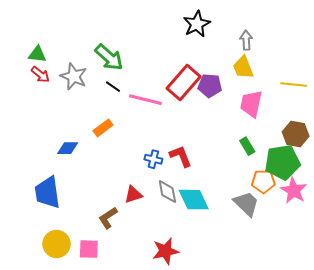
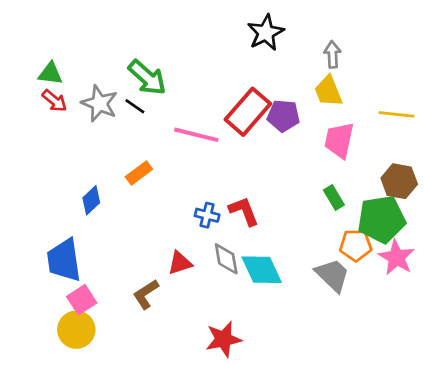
black line: (113, 87) -> (135, 106), moved
blue diamond: (68, 148) -> (91, 200), turned -45
pink square: (89, 249) -> (82, 300), moved, turned -35

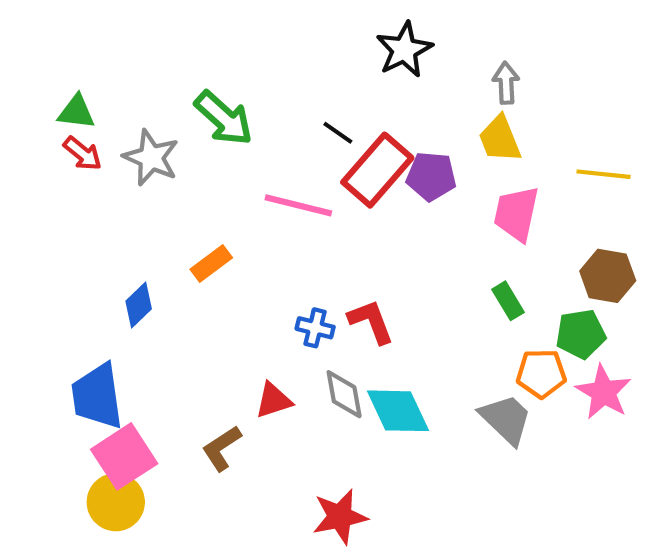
black line: (135, 106) -> (338, 133), moved
green pentagon: (382, 219) -> (581, 334), size x0.7
pink square: (82, 300) -> (124, 456), size x1.4

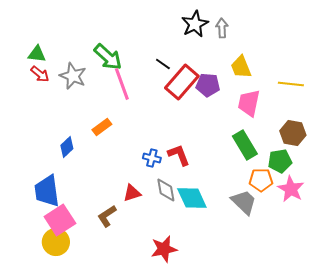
gray arrow: (506, 83) -> (222, 28), moved
pink line: (298, 205) -> (122, 84), moved, turned 56
green rectangle: (508, 301) -> (245, 145), size x1.6

